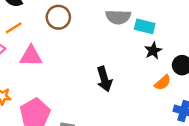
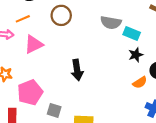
pink triangle: (31, 56) -> (34, 44), turned -36
black arrow: (104, 79) -> (77, 70), moved

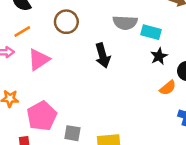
black arrow: (77, 70) -> (103, 56), moved

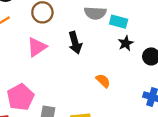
pink triangle: (39, 60) -> (37, 47), moved
orange semicircle: (168, 88) -> (103, 81), moved, turned -96

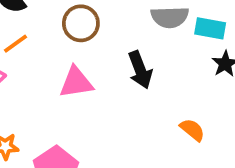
pink triangle: (37, 47) -> (76, 82), turned 30

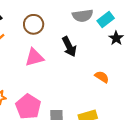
cyan rectangle: (210, 28) -> (106, 19), turned -42

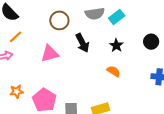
brown circle: (34, 24) -> (59, 20), moved
black star: (116, 38) -> (116, 45), moved

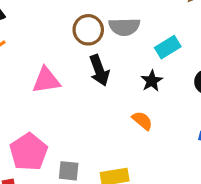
cyan rectangle: (117, 17) -> (168, 47), moved
brown circle: (59, 20) -> (88, 30), moved

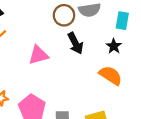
cyan rectangle: (168, 47) -> (122, 21), turned -42
orange semicircle: (142, 121) -> (111, 75), size x1.5

